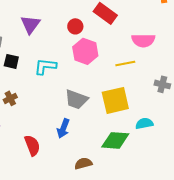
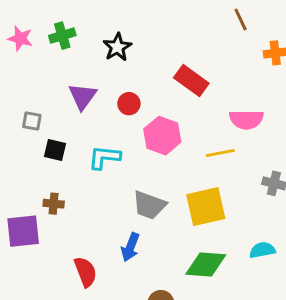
red circle: (75, 26) -> (129, 104), moved
brown cross: (10, 98) -> (54, 204), turned 32
cyan semicircle: (144, 123) -> (262, 250), moved

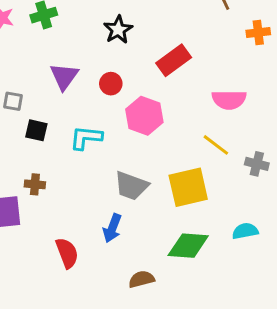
black star: (117, 47) -> (118, 30), moved
red rectangle: (191, 80) -> (174, 60), turned -72
yellow line: (220, 153) -> (216, 145), moved, turned 48

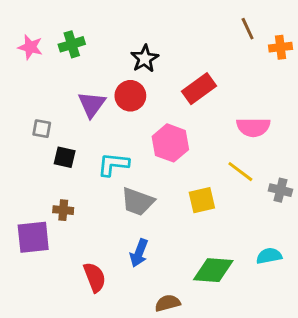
orange cross: (258, 33) -> (280, 47), moved
red circle: (111, 84) -> (130, 96), moved, size x1.4
gray trapezoid: (131, 186) -> (138, 202), moved
yellow square: (188, 187) -> (202, 200), moved, size x0.7

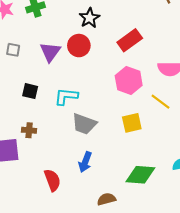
gray square: (42, 129) -> (13, 50), moved
pink hexagon: (170, 143) -> (129, 80), moved

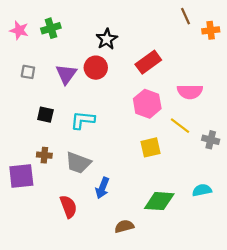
gray trapezoid: (84, 124) -> (78, 163), moved

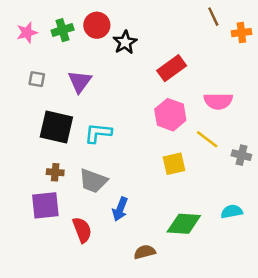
pink star: (19, 30) -> (27, 33), turned -30
red circle: (96, 68) -> (97, 25), moved
black square: (45, 115) -> (56, 127), size x1.8
purple square: (21, 176) -> (45, 205), moved

